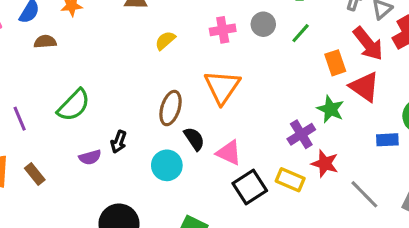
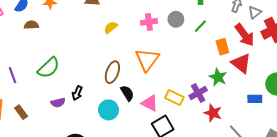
yellow rectangle: (290, 180) -> (174, 98), moved

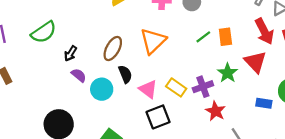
green line: (200, 26) -> (203, 37), moved
orange rectangle: (222, 47) -> (225, 37), moved
black arrow: (77, 93) -> (71, 53), moved
purple semicircle: (58, 103) -> (79, 75), moved, turned -136

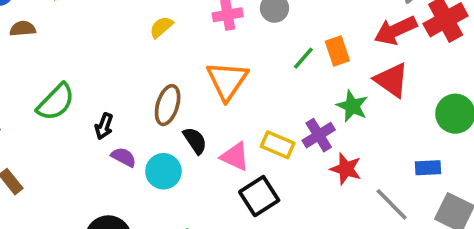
red arrow: (264, 31) -> (396, 30), turned 104
blue rectangle: (264, 103) -> (428, 168), moved

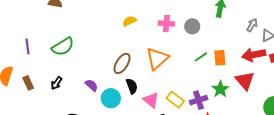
black arrow: (104, 126) -> (56, 83), moved

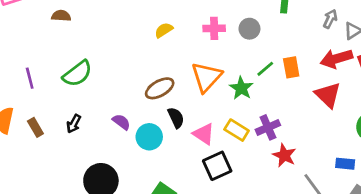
brown ellipse: (122, 63) -> (160, 88), turned 35
green star: (220, 89) -> (241, 88), moved

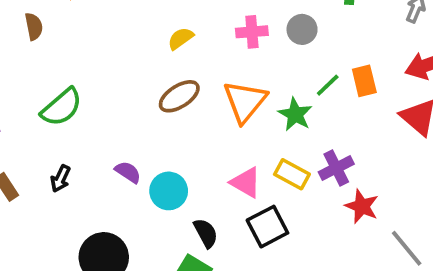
brown semicircle: (61, 16) -> (34, 26), turned 78
brown ellipse: (160, 88) -> (179, 96), moved
black semicircle: (176, 118) -> (206, 233), moved

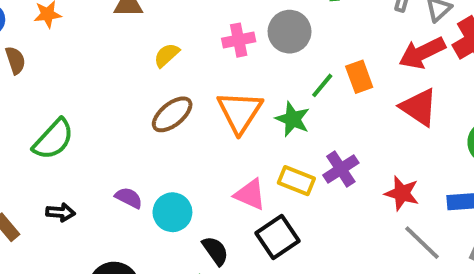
gray circle: (302, 29) -> (290, 32), size x1.4
black arrow: (60, 179) -> (61, 212), turned -104
red star: (362, 206) -> (402, 193), moved

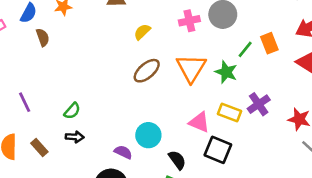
green semicircle: (53, 139) -> (72, 111), moved, size x0.6
purple semicircle: (129, 198) -> (123, 152), moved
black square: (277, 237) -> (218, 150), turned -32

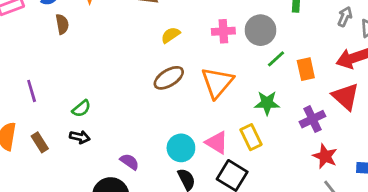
green line: (245, 49) -> (276, 59), moved
green star: (226, 72) -> (267, 103), moved, turned -30
purple cross: (259, 104) -> (313, 119), moved
yellow rectangle: (230, 112) -> (251, 137), turned 35
cyan circle: (148, 135) -> (181, 148), moved

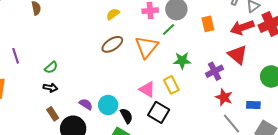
green line: (276, 59) -> (169, 29), moved
orange rectangle: (306, 69) -> (208, 24), moved
brown rectangle: (40, 142) -> (53, 114), moved
cyan circle: (181, 148) -> (108, 105), moved

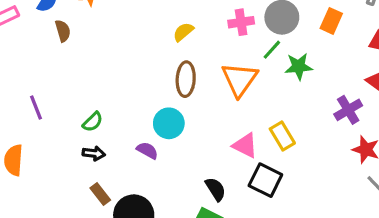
orange rectangle: (208, 24) -> (331, 21), moved, turned 42
brown ellipse: (112, 44) -> (186, 79), turned -50
green star: (182, 61) -> (299, 66), moved
purple semicircle: (86, 104) -> (147, 150), moved
cyan circle: (108, 105) -> (169, 123), moved

